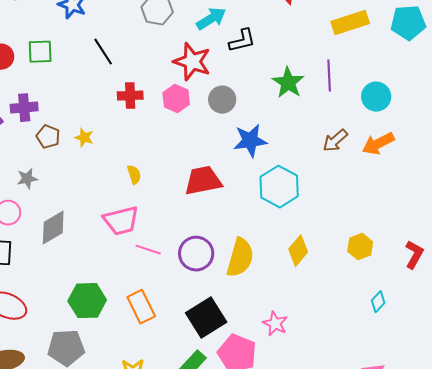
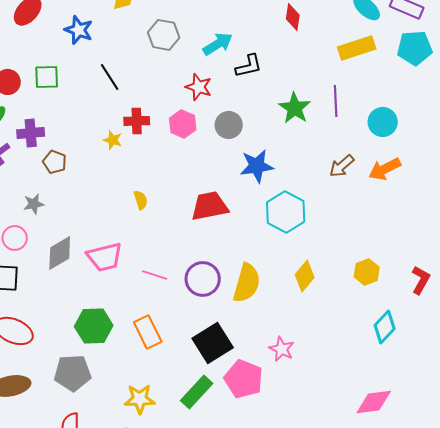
red star: (192, 62) -> (199, 87), size x0.7
yellow star: (84, 138) -> (113, 140), moved
pink trapezoid: (121, 221) -> (105, 257), moved
cyan diamond: (378, 302) -> (385, 327), size x1.5

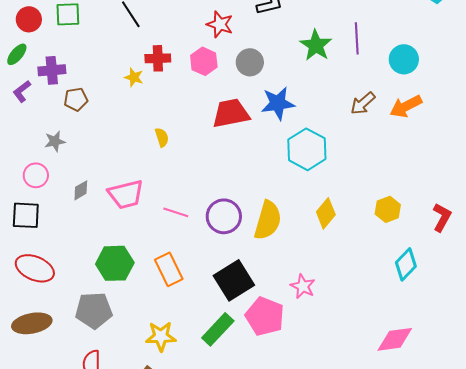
brown pentagon: (55, 162) -> (76, 99), turned -30
red trapezoid: (210, 206) -> (231, 113), moved
gray diamond: (60, 253) -> (81, 190), size x0.6

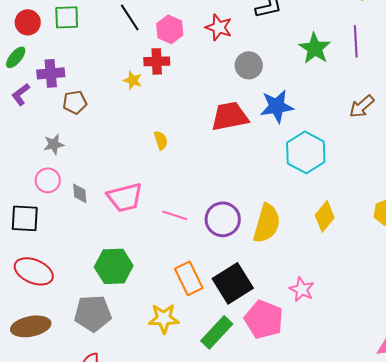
pink hexagon: (204, 61) -> (170, 29), moved
pink circle: (36, 175) -> (48, 180), moved
gray diamond: (81, 190) -> (80, 193), turned -65
orange rectangle: (169, 269) -> (189, 278), moved
yellow star: (161, 336) -> (164, 318), moved

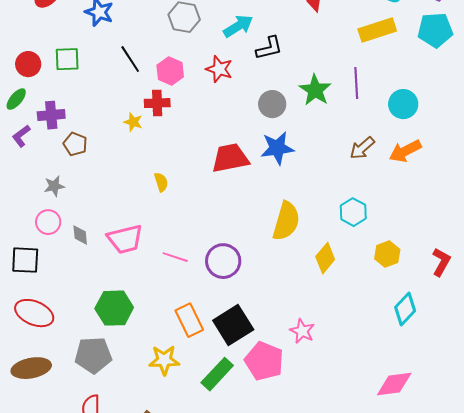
gray circle: (249, 65) -> (272, 104), moved
brown pentagon: (75, 102) -> (75, 144), turned 30
cyan hexagon: (306, 152) -> (353, 212), moved, size x0.7
yellow semicircle: (267, 223) -> (286, 221), moved

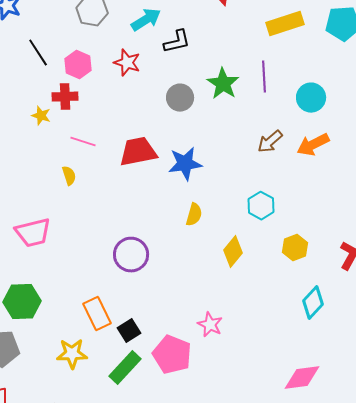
blue star: (277, 148) -> (185, 164), moved
yellow semicircle: (286, 221) -> (194, 215), size x0.6
pink line: (175, 257) -> (83, 142), moved
black square: (233, 325) -> (129, 331), moved, size x0.6

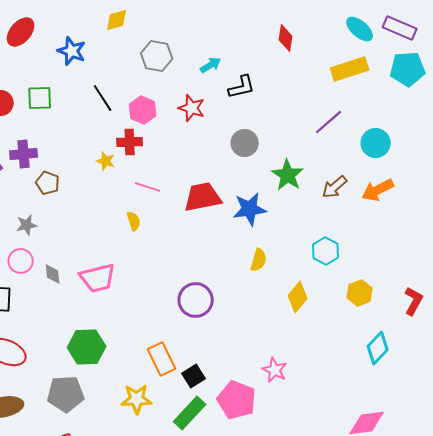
cyan arrow: (146, 20) -> (211, 65), size x0.7
purple line: (264, 77) -> (329, 122), turned 52
green star: (223, 84) -> (288, 175), moved

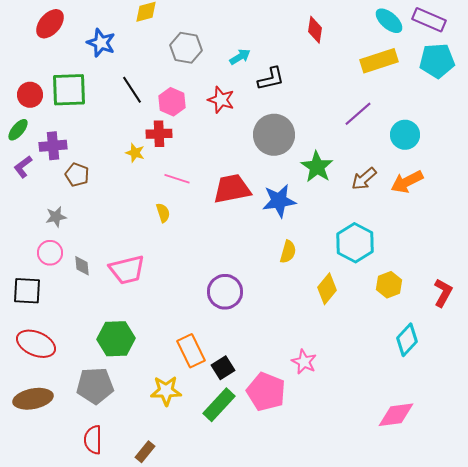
green square: (40, 98) -> (69, 90), size x1.4
gray circle: (245, 143) -> (274, 135), size x1.5
cyan hexagon: (326, 251) -> (355, 243), size x1.4

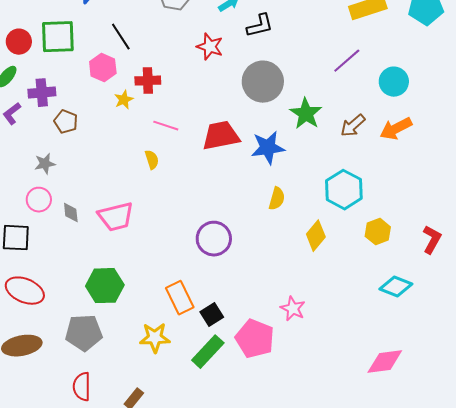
pink hexagon: (172, 102) -> (103, 68), moved
yellow star: (135, 153) -> (124, 100), turned 30
cyan diamond: (407, 340) -> (396, 287), turned 68

